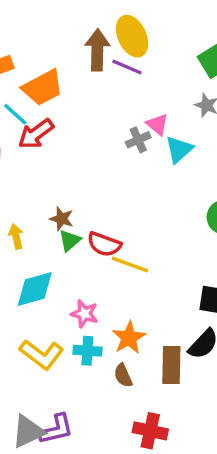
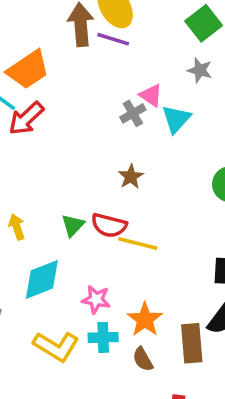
brown star: (62, 219) -> (131, 177), moved, turned 30

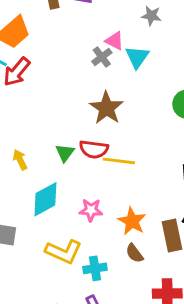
brown star: (131, 177) -> (107, 108), size x1.6
cyan cross: (103, 337) -> (95, 268), moved

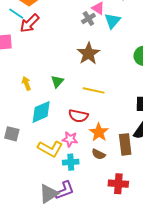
red semicircle: (94, 149) -> (78, 116), moved
pink star: (91, 210) -> (70, 139), moved
brown semicircle: (134, 253) -> (98, 154), turned -32

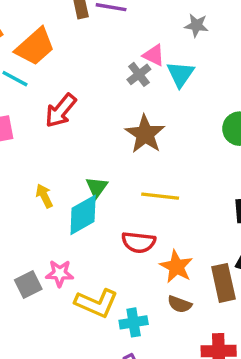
red arrow: (30, 23) -> (61, 111), moved
cyan diamond: (41, 112) -> (83, 215), moved
gray square: (12, 134) -> (28, 284), turned -35
pink star: (70, 139) -> (60, 273), moved

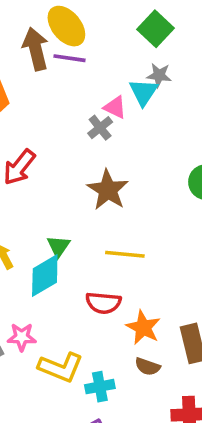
cyan triangle: (180, 74) -> (143, 92), moved

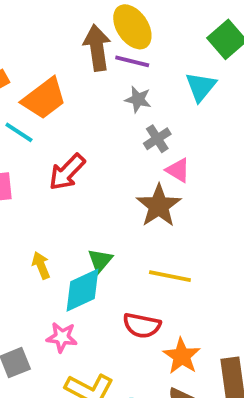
gray star: (159, 75) -> (138, 99), moved
cyan triangle: (143, 92) -> (201, 87), moved
pink triangle: (115, 107) -> (178, 170), moved
pink star: (22, 337) -> (62, 337), moved

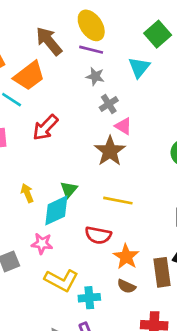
brown arrow: (97, 48) -> (49, 41), moved, turned -32

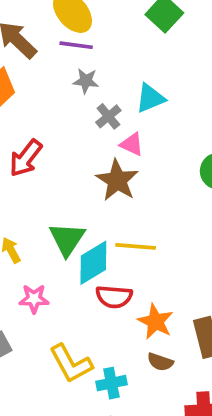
cyan triangle: (139, 67) -> (150, 98), moved, turned 35
green triangle: (69, 190) -> (67, 239), size x1.5
cyan diamond: (56, 210) -> (93, 263), moved
pink star: (42, 244) -> (34, 299), moved
yellow L-shape: (61, 280) -> (71, 364), turned 40

